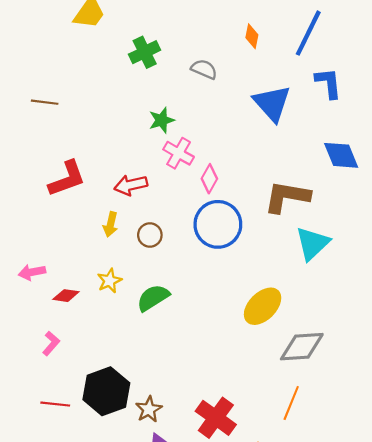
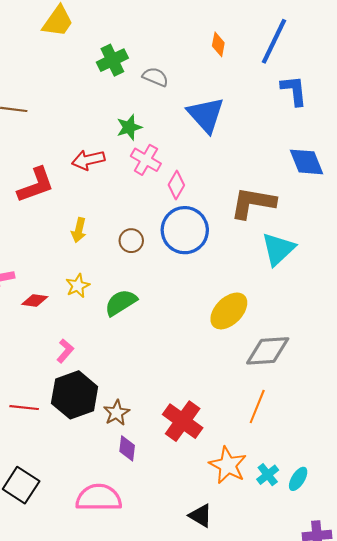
gray semicircle: (204, 69) -> (155, 77), moved
blue triangle: (272, 103) -> (206, 115), moved
red arrow: (131, 185) -> (88, 160), moved
brown circle: (150, 235) -> (131, 241), moved
pink L-shape: (51, 343) -> (65, 351), moved

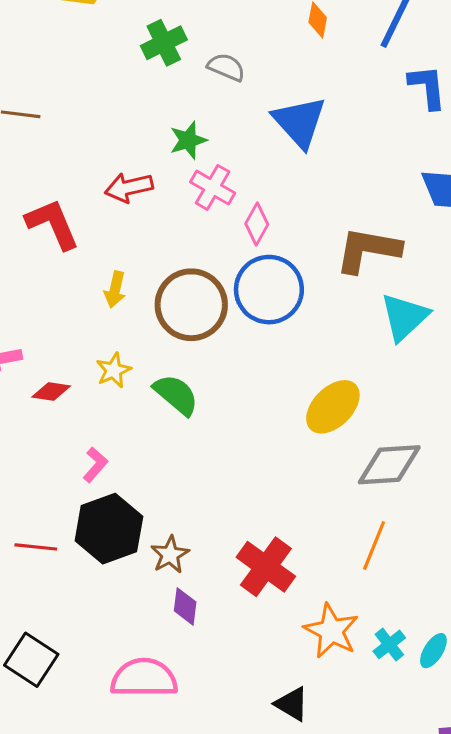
red L-shape: (36, 185) -> (53, 224), turned -93
brown circle: (131, 241) -> (191, 305), size x2.0
green semicircle: (121, 303) -> (176, 395), turned 72

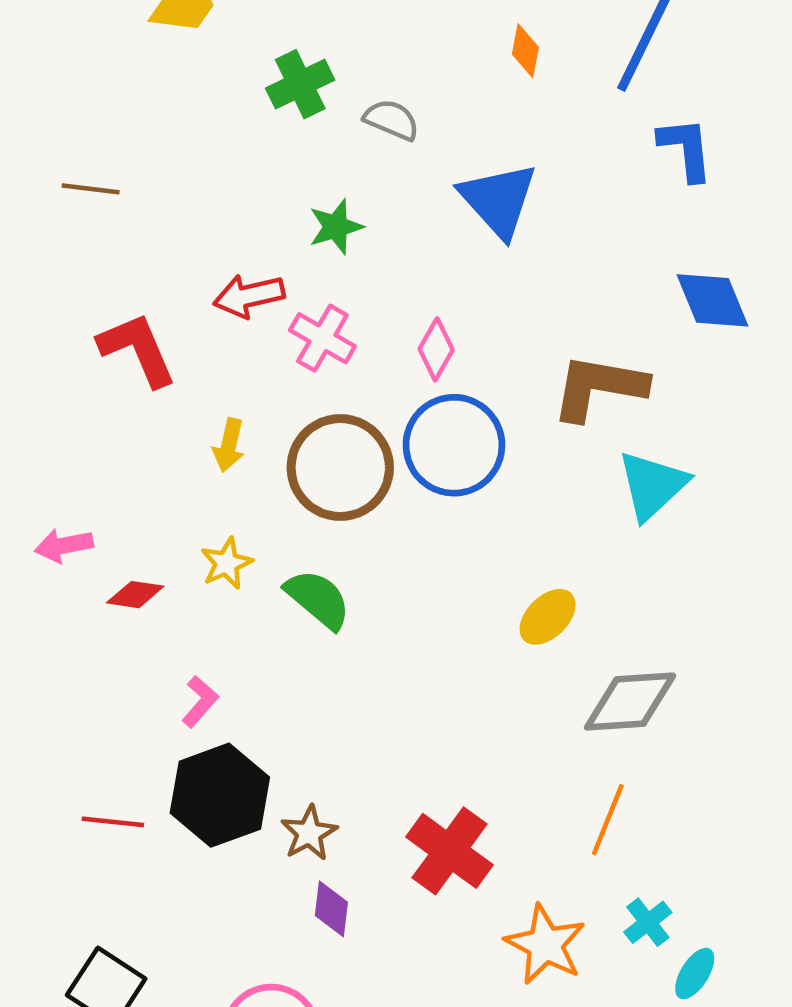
pink cross: (213, 187) -> (322, 338), moved
yellow ellipse: (333, 407) -> (548, 617), size x0.7
cyan cross: (389, 644) -> (648, 922), moved

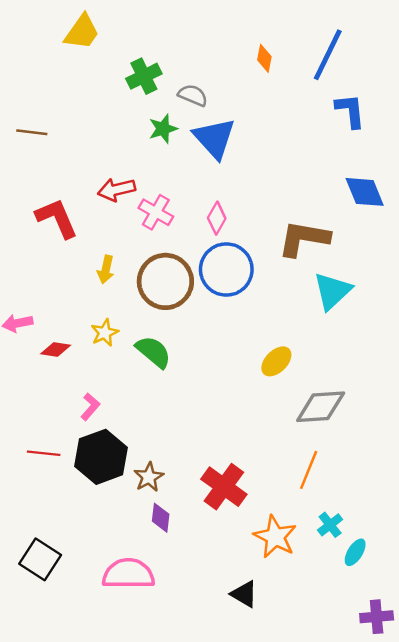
blue triangle: (499, 200) -> (214, 138), moved
green star: (336, 227) -> (163, 129), moved
red line: (113, 822) -> (44, 453), moved

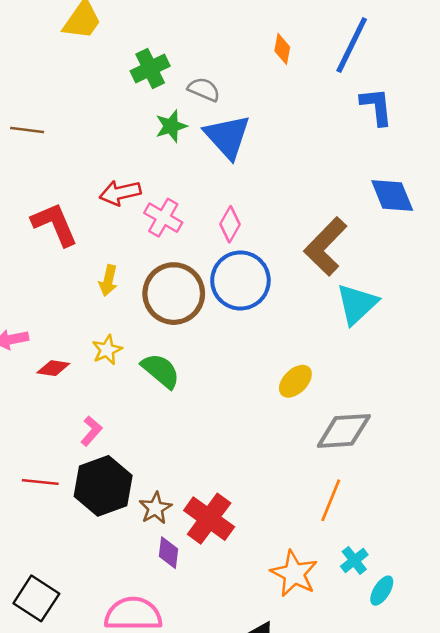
brown L-shape: (304, 238) -> (325, 246), turned -56
red cross: (224, 487) -> (209, 519), moved

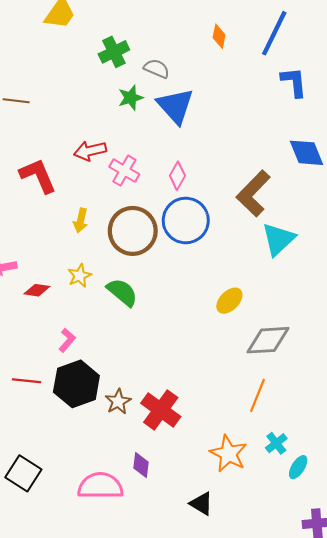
purple diamond: (168, 553) -> (141, 465), moved

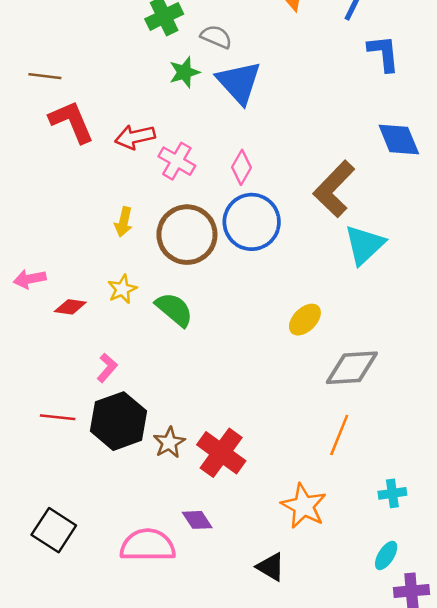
red L-shape: (38, 176) -> (72, 122), moved
cyan cross: (276, 443) -> (392, 493), moved, turned 30
purple diamond: (141, 465) -> (197, 520), turned -40
cyan ellipse: (298, 467) -> (386, 555), moved

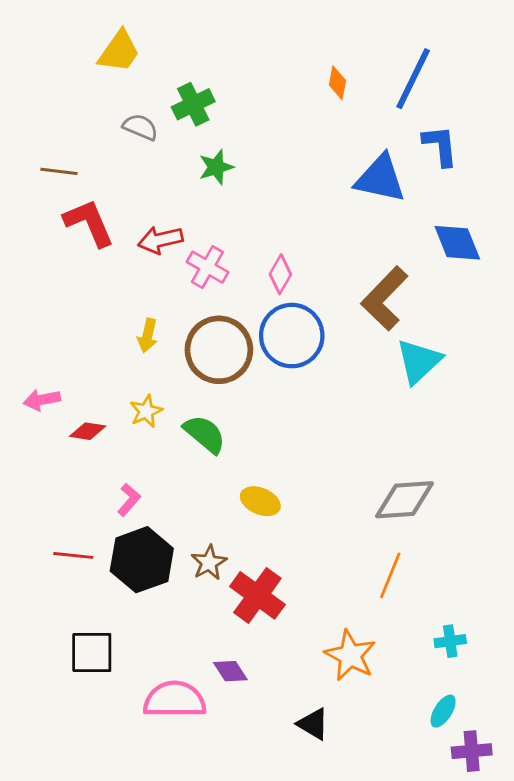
gray semicircle: (216, 37) -> (140, 127), moved
blue triangle: (239, 82) -> (380, 178), moved, turned -36
yellow ellipse: (305, 320) -> (260, 501), moved, turned 68
brown star: (169, 443) -> (209, 563), moved
black square: (54, 530) -> (92, 653), moved, turned -33

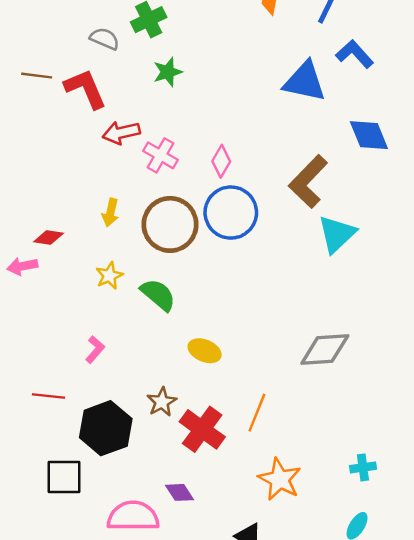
blue L-shape: (440, 146) -> (355, 54), turned -36
red L-shape: (89, 223) -> (85, 89), moved
red diamond: (88, 431) -> (49, 238), moved
black hexagon: (142, 560) -> (106, 428), moved
orange line: (390, 575) -> (257, 413), moved

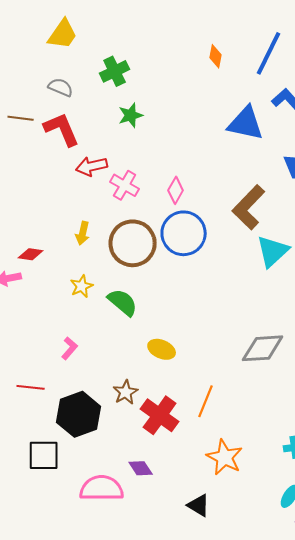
gray semicircle: (105, 39) -> (61, 87), moved

